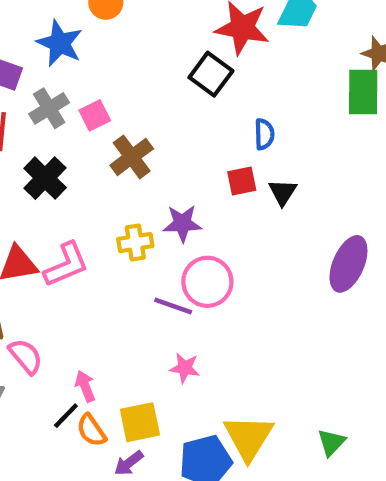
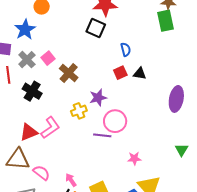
blue star: (60, 43) -> (25, 29), turned 30
black triangle: (283, 192) -> (140, 74), turned -40
pink star: (185, 368) -> (134, 159), moved
green triangle: (331, 442) -> (182, 150), moved

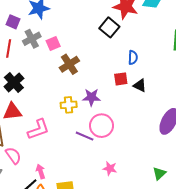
black cross: (32, 91) -> (14, 83), moved
pink L-shape: (50, 128) -> (38, 129), moved

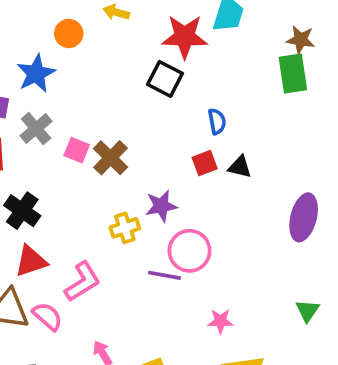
pink square: (53, 43) -> (77, 150), moved, turned -32
pink semicircle: (13, 156) -> (47, 316), moved

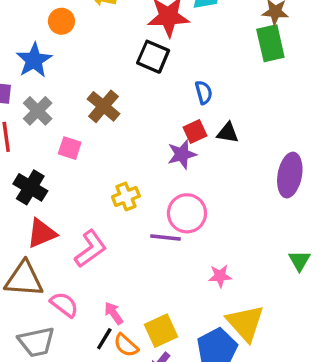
pink square: (77, 150) -> (70, 148), moved
brown cross: (110, 158) -> (104, 106), moved
purple star: (161, 206) -> (182, 154), moved
pink semicircle: (47, 316) -> (64, 305), moved

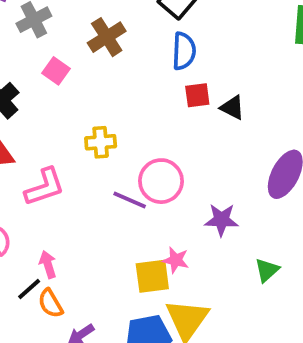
blue semicircle: (204, 92) -> (184, 51), moved, size x1.4
purple star: (182, 154) -> (221, 220), moved
yellow square: (161, 331) -> (152, 276), moved

